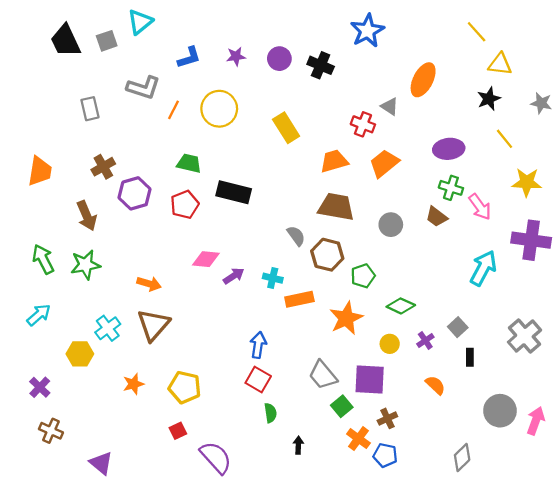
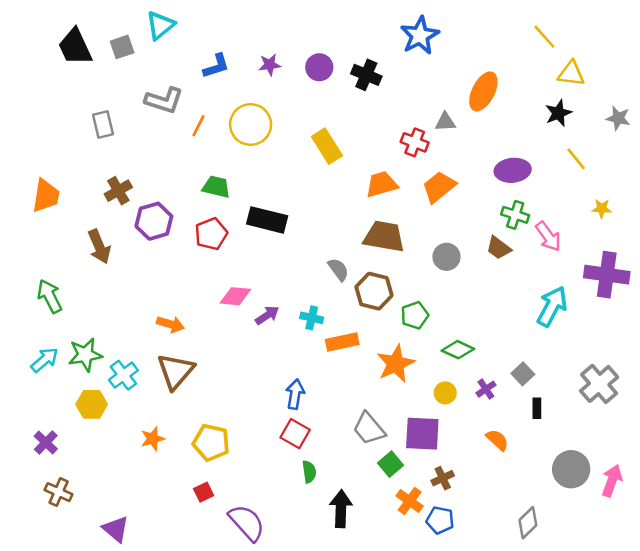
gray triangle: (390, 107) -> (445, 122), turned -36
yellow star: (527, 182) -> (602, 208), size x0.6
green star: (85, 265) -> (85, 355), moved
black arrow: (298, 445) -> (341, 509), size x1.8

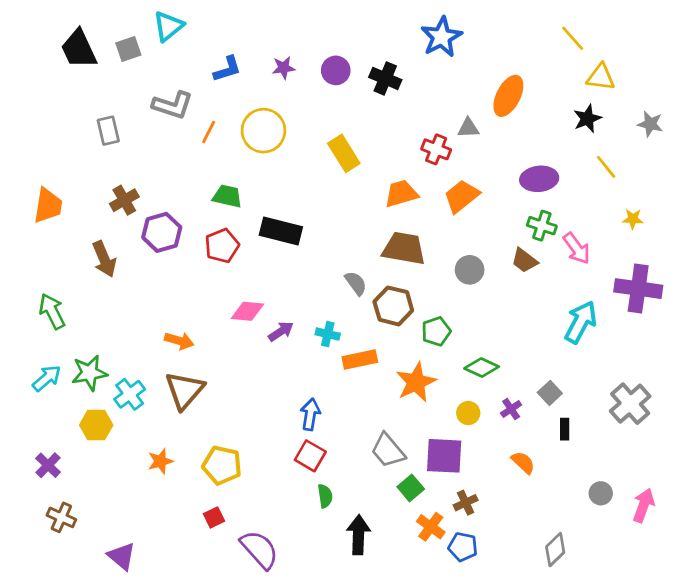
gray circle: (571, 469) -> (601, 493), size x0.6

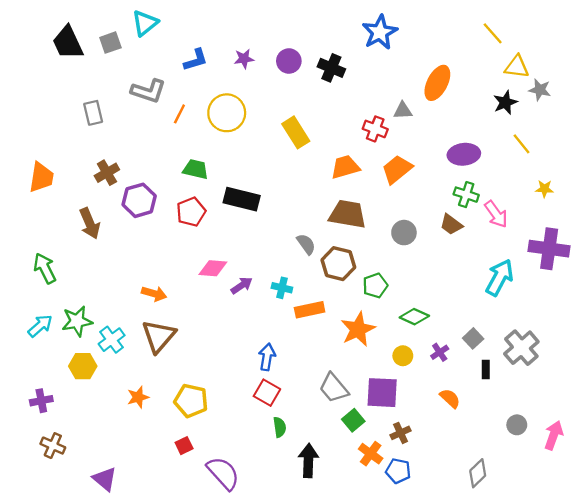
gray star: (650, 124) -> (540, 90), moved
gray cross: (630, 404) -> (521, 348), moved
purple cross: (48, 465) -> (41, 401), turned 35

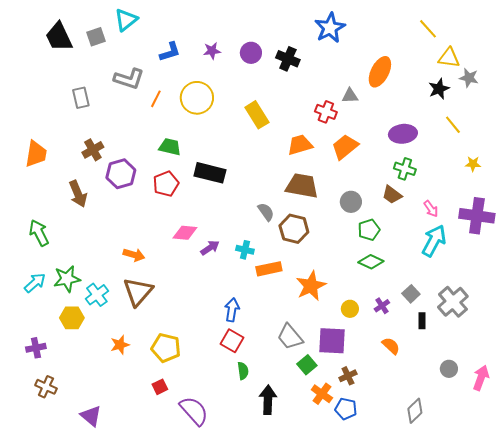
pink arrow: (496, 214) -> (431, 209), moved, size x0.7
green pentagon: (375, 286) -> (369, 230), moved
green diamond: (414, 317) -> (371, 262), moved

